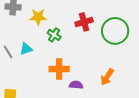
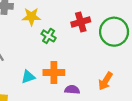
cyan triangle: (26, 49) -> (28, 77), moved

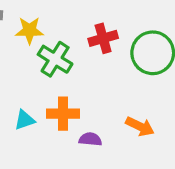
green cross: (49, 36) -> (55, 59), size x1.5
orange arrow: (105, 81) -> (140, 126), turned -96

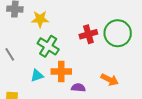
red cross: (103, 38) -> (88, 34), moved
green cross: (55, 59) -> (48, 46), moved

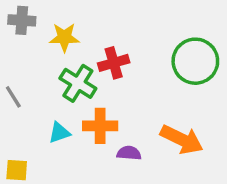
red cross: (88, 34) -> (114, 63), moved
orange arrow: (110, 80) -> (182, 139), size x1.4

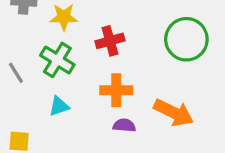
green cross: (78, 83) -> (57, 60), moved
orange cross: (100, 126) -> (116, 90), moved

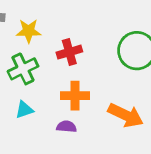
green cross: (57, 60) -> (23, 69), turned 32
purple semicircle: (124, 125) -> (67, 127), moved

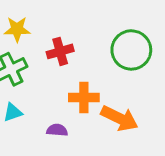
orange cross: (75, 96) -> (84, 97), moved

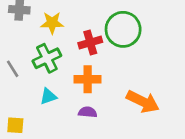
green circle: (131, 50) -> (123, 29), moved
orange cross: (84, 97) -> (88, 79), moved

